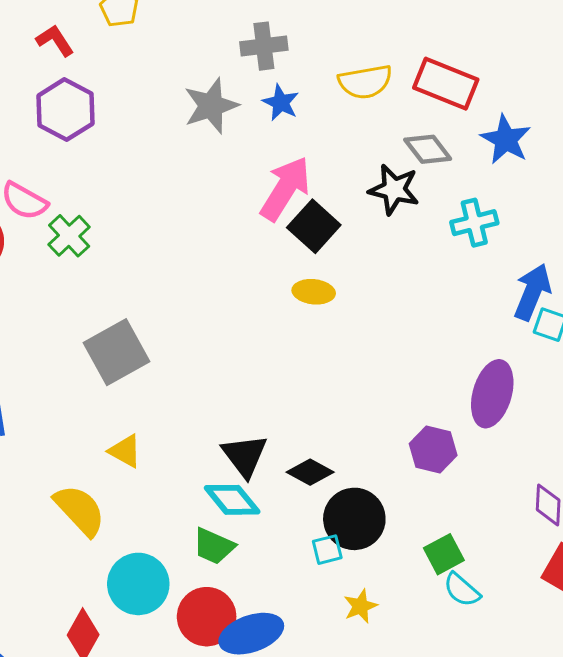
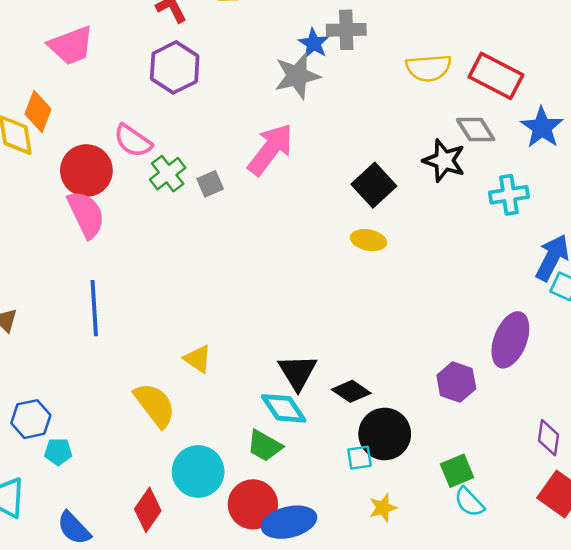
blue star: (281, 103) -> (314, 43), moved
pink arrow: (285, 189) -> (270, 149), moved
gray square: (116, 352) -> (210, 184), moved, size x0.5

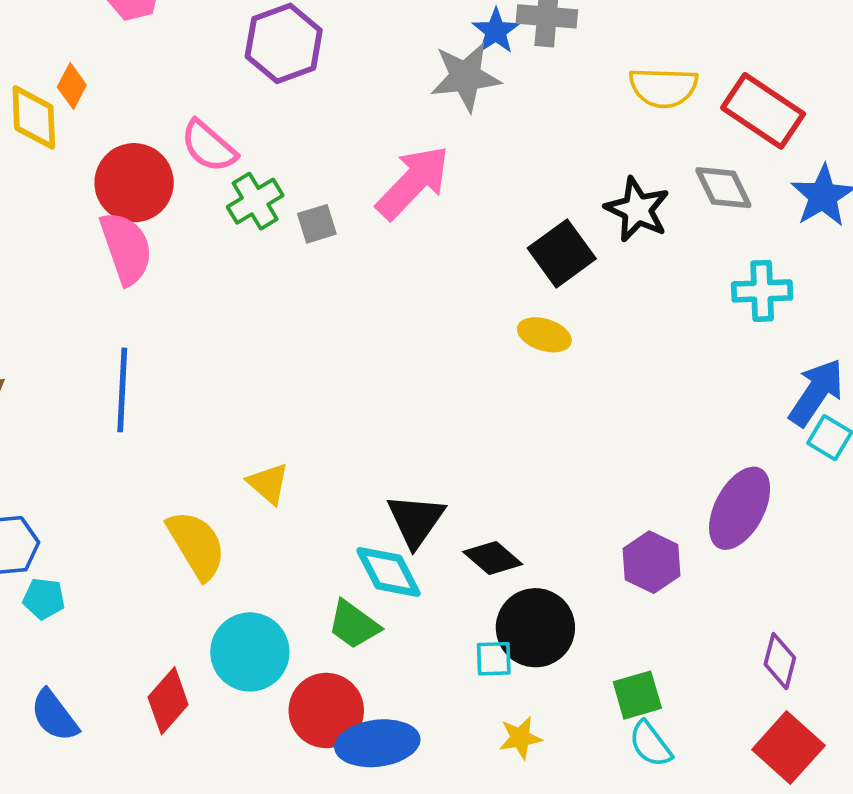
orange diamond: (38, 111) -> (72, 86), size x0.7
black star: (444, 161) -> (637, 209), moved

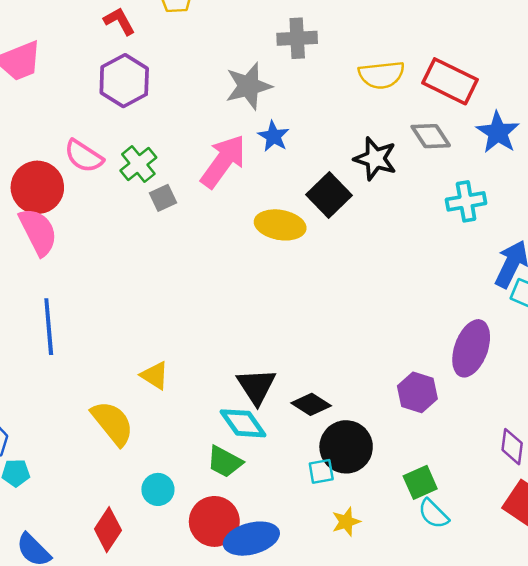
blue star: (496, 31) -> (273, 136), moved
green cross: (255, 201) -> (138, 164), moved
yellow ellipse: (544, 335) -> (280, 225), moved, size x1.4
cyan circle: (250, 652) -> (158, 489), size x0.6

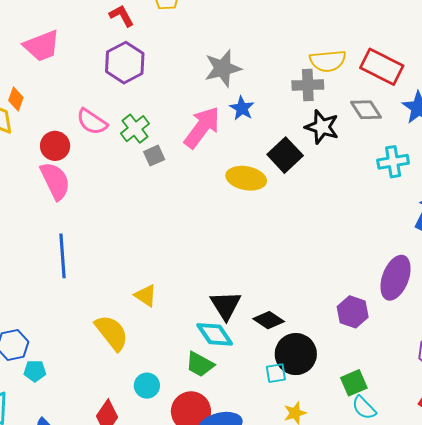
gray cross: (297, 38) -> (308, 85), moved
red circle: (37, 187) -> (55, 146), size x0.7

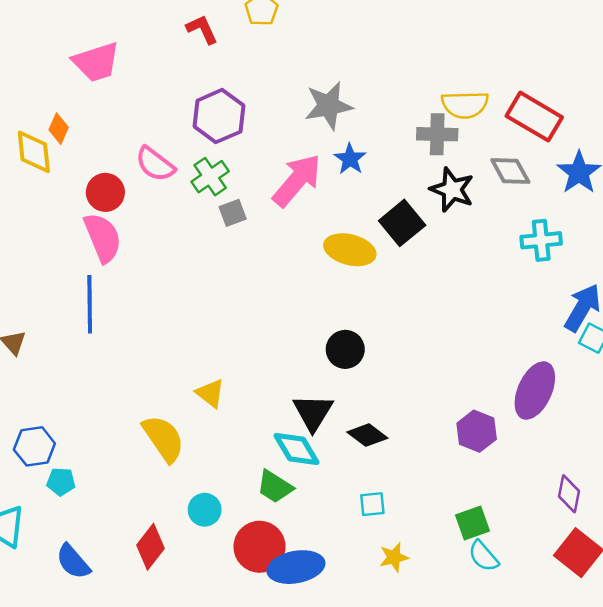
purple hexagon: (125, 63) -> (219, 116), moved
blue line: (62, 256) -> (90, 304), moved
black circle: (296, 354) -> (345, 349), moved, size x0.7

